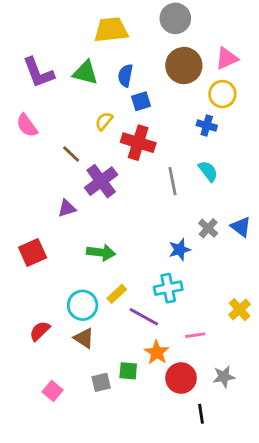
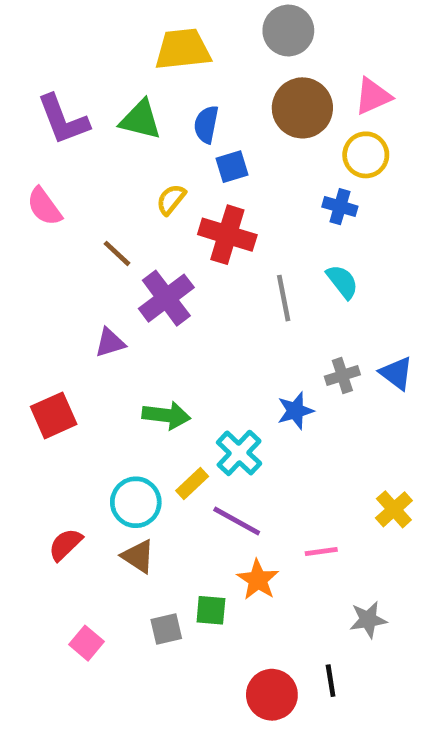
gray cross: (208, 228) -> (342, 376), turned 30
cyan cross: (168, 288) -> (239, 453), moved, turned -36
red circle: (181, 378) -> (272, 695), moved

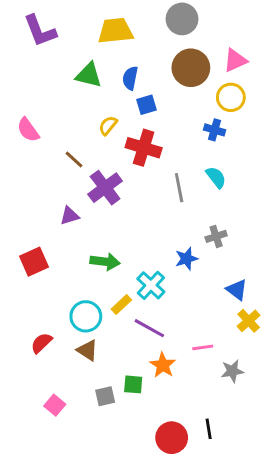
purple L-shape: (63, 120) -> (40, 31), moved
blue triangle: (396, 373) -> (237, 290), moved
gray star: (368, 620) -> (232, 371), moved

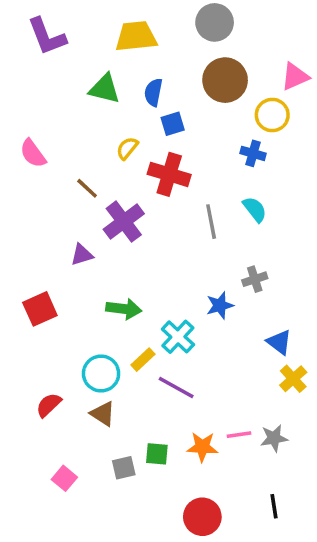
pink triangle: (235, 60) -> (295, 77), moved
pink line: (203, 347) -> (239, 435), moved
orange star: (163, 365) -> (202, 447), moved, turned -30
black line: (209, 429) -> (274, 506), moved

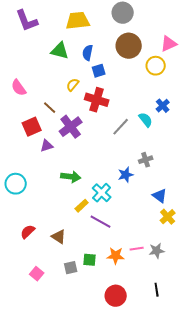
blue cross: (253, 153) -> (163, 106), moved, turned 32
gray line: (211, 222) -> (121, 127), turned 54
red square: (40, 309) -> (32, 127), moved
cyan circle: (101, 374) -> (16, 184), moved

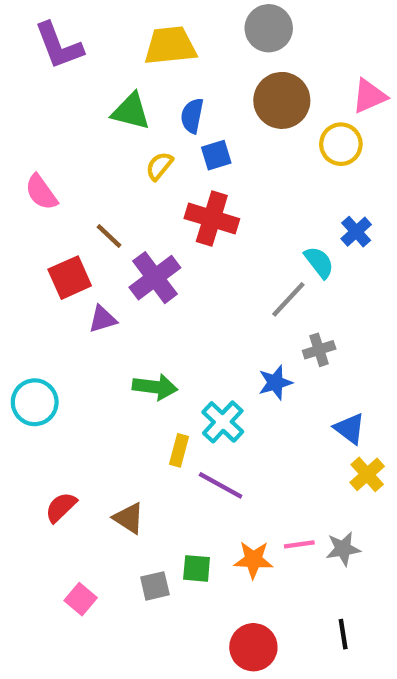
yellow semicircle: (73, 85) -> (159, 166), moved
gray line: (121, 127) -> (288, 299), moved
yellow rectangle: (82, 206) -> (179, 450), turned -32

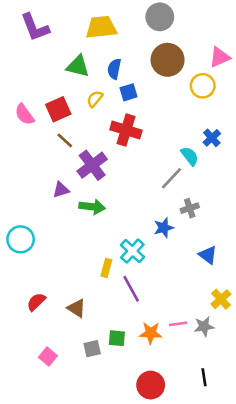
red square: (70, 278) -> (58, 109), moved
green arrow: (155, 387) -> (92, 207), moved
yellow cross: (367, 474) -> (221, 299), moved
purple line: (221, 485) -> (131, 289), turned 32

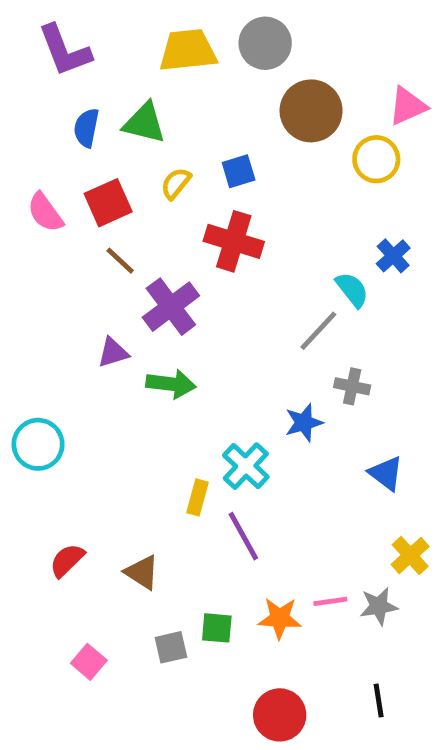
gray circle: (160, 17) -> (265, 43), moved
blue semicircle: (114, 69) -> (86, 128), moved
gray cross: (190, 208) -> (352, 386), turned 30

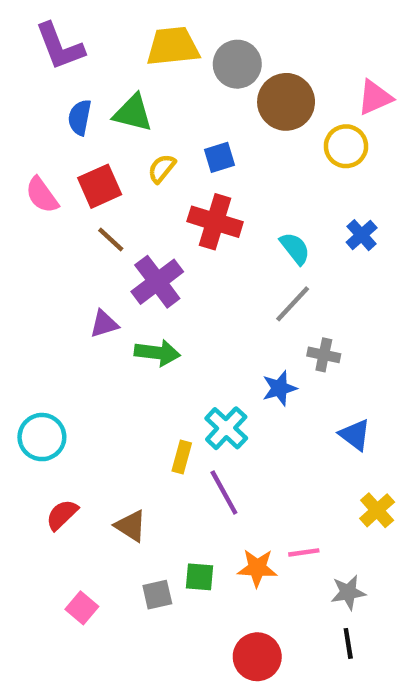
gray circle: (265, 43) -> (237, 64), moved
cyan semicircle: (352, 290) -> (295, 248), moved
cyan circle: (38, 444) -> (42, 437), moved
gray star: (379, 606) -> (348, 592), moved

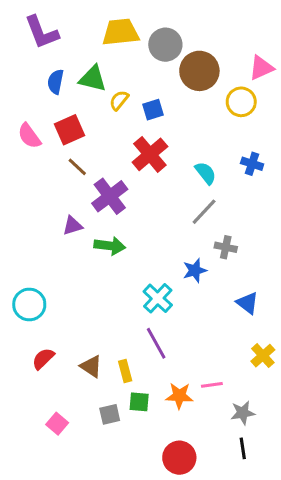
yellow semicircle: (162, 168) -> (119, 100), moved
red cross: (215, 222) -> (150, 154), turned 33
blue cross: (362, 235) -> (252, 164), turned -30
yellow rectangle: (182, 457) -> (125, 371), moved, turned -30

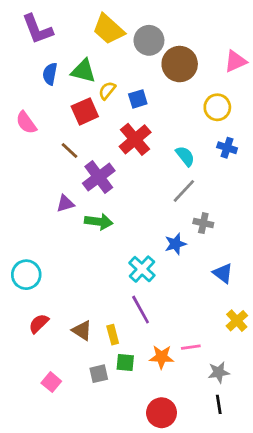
yellow trapezoid: (121, 32) -> (109, 29), turned -132
yellow circle: (241, 102) -> (217, 107), moved
red square: (69, 130) -> (85, 111), moved

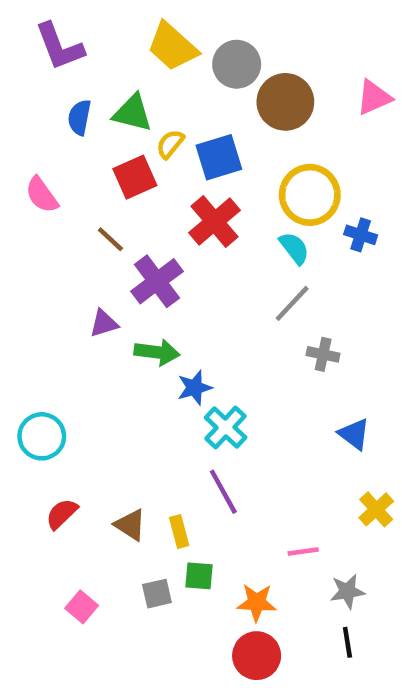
blue square: (138, 99) -> (219, 157), size x1.5
yellow circle: (217, 107) -> (310, 195), moved, size x1.4
blue star: (175, 244) -> (195, 388), moved
orange star: (162, 357) -> (257, 602), moved

